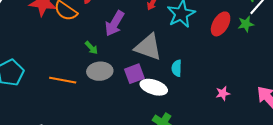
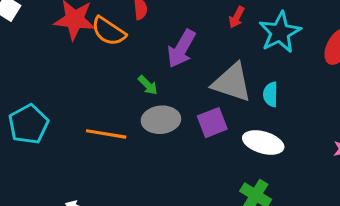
cyan semicircle: (177, 68) -> (271, 94), moved
white ellipse: (154, 87) -> (263, 142), moved

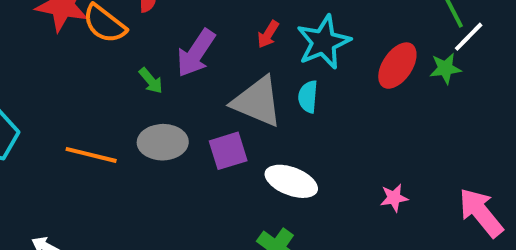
red arrow: (237, 17) -> (268, 34), moved
green arrow: (148, 85) -> (151, 81), moved
cyan semicircle: (271, 94) -> (308, 97), moved

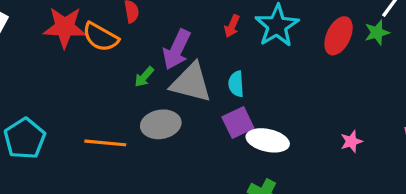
green arrow: (151, 81) -> (144, 77), turned 90
cyan semicircle: (308, 97) -> (236, 84), moved
gray triangle: (257, 102) -> (191, 83), moved
purple square: (228, 151) -> (238, 122), moved

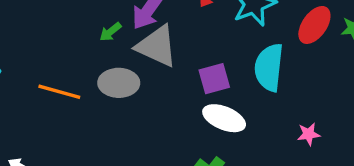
cyan semicircle: (236, 84) -> (269, 67), moved, size x1.8
purple square: (238, 122) -> (214, 79), moved

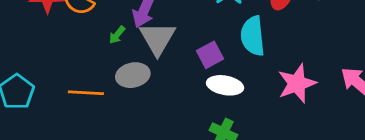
gray triangle: (157, 46) -> (157, 38), turned 48
pink star: (309, 134) -> (297, 83), size x2.0

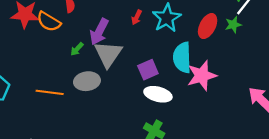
pink star: (297, 83) -> (202, 75), moved

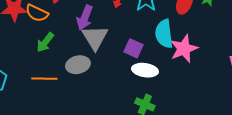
green arrow: (77, 49) -> (45, 42), moved, size x1.5
purple square: (148, 70) -> (133, 48), turned -36

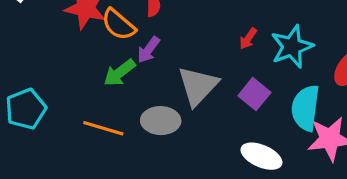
purple arrow: (85, 18) -> (149, 50), moved, size x0.7
purple square: (133, 48) -> (254, 94), moved

